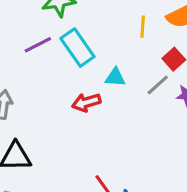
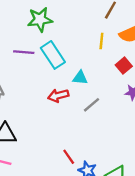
purple line: (38, 45) -> (24, 52), turned 30
gray line: (158, 85) -> (92, 105), moved

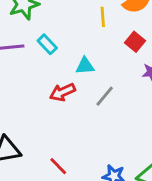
cyan rectangle: (53, 55) -> (47, 44), size x0.6
red line: (69, 157) -> (58, 166), moved

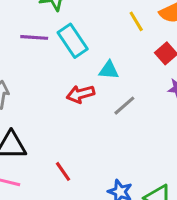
yellow line: (103, 17) -> (136, 21), turned -36
cyan rectangle: (47, 44) -> (73, 41), size x1.5

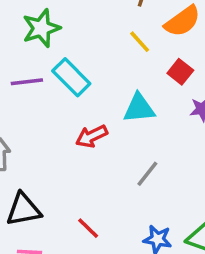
cyan triangle: (109, 70) -> (139, 108), moved, size x1.4
gray line: (124, 106) -> (147, 174), moved

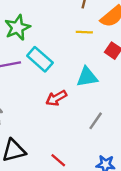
yellow line: (140, 42) -> (84, 32), turned -42

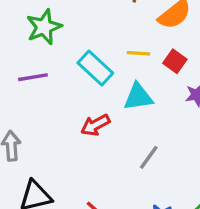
yellow line: (84, 32) -> (138, 53), moved
cyan rectangle: (40, 59) -> (95, 68), moved

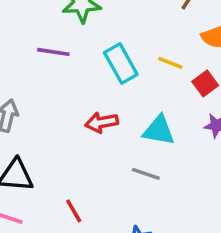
cyan triangle: (138, 97) -> (159, 130), moved
gray line: (149, 157) -> (146, 174), turned 55

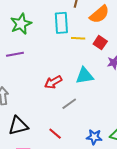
cyan rectangle: (121, 64) -> (61, 23), moved, turned 45
gray line: (146, 174) -> (69, 104), moved, turned -35

